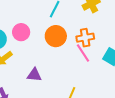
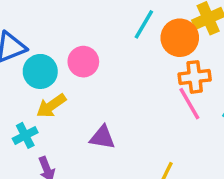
orange circle: (56, 36) -> (180, 38), moved

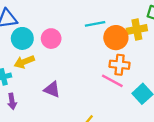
cyan line: (144, 24) -> (95, 24), turned 36
pink line: (189, 104) -> (112, 81), turned -45

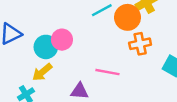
cyan circle: (22, 38) -> (46, 47), moved
pink line: (112, 81) -> (107, 72), moved

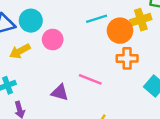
cyan circle: (46, 47) -> (31, 21), moved
yellow arrow: (42, 72) -> (20, 51), moved

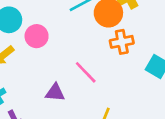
pink line: (90, 79) -> (86, 72), turned 35

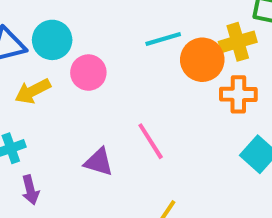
orange cross: (122, 42) -> (238, 94), moved

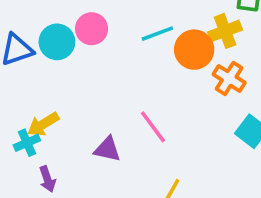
pink circle: (88, 73) -> (92, 29), moved
yellow arrow: (33, 91) -> (43, 124), moved
orange cross: (238, 94) -> (229, 78), turned 36

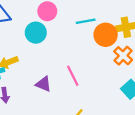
cyan circle: (57, 42) -> (36, 33), moved

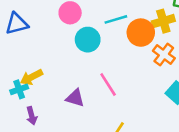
cyan circle: (36, 33) -> (88, 40), moved

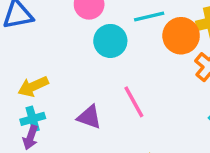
cyan cross: (19, 89) -> (33, 119), moved
purple arrow: (32, 116) -> (30, 137), turned 30

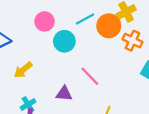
yellow arrow: (33, 86) -> (23, 70), moved

